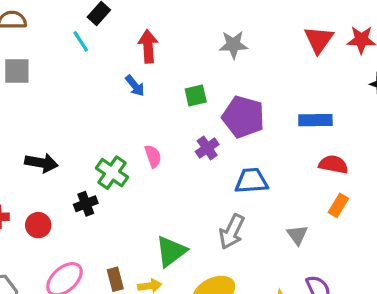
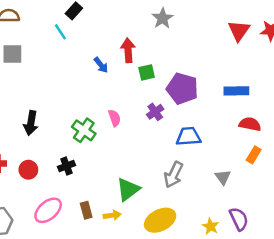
gray star: (233, 45) -> (163, 18), moved, turned -30
red arrow: (148, 46) -> (128, 50), moved
black arrow: (41, 163) -> (31, 123), turned 90
black cross: (86, 204) -> (67, 166), moved

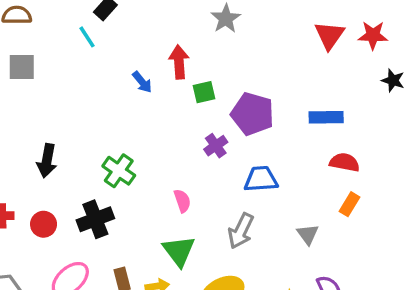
pink semicircle: (115, 118) -> (182, 201), moved
black cross: (67, 166) -> (95, 219), size x1.5
green triangle: (128, 189) -> (179, 251), turned -30

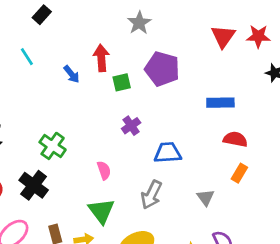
cyan line: (87, 37) -> (27, 57), moved
purple pentagon: (253, 114) -> (162, 69), moved
black cross: (95, 219) -> (34, 185), turned -32

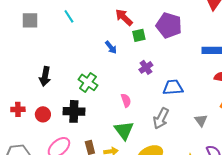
red arrow: (101, 58) -> (124, 17), turned -42
blue arrow: (72, 74) -> (111, 47), moved
black cross: (34, 185) -> (74, 111), turned -35

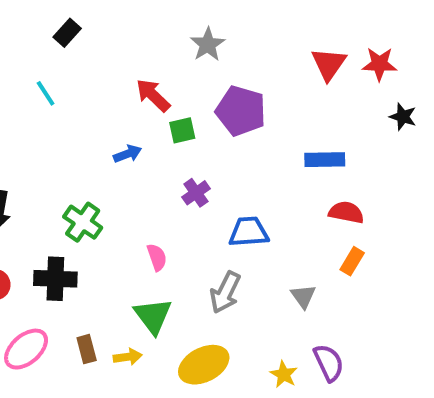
blue arrow: (111, 47) -> (128, 154), turned -72

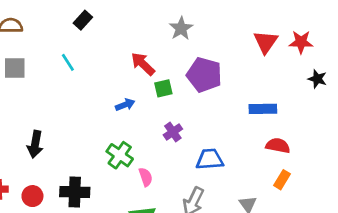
green cross: (83, 222) -> (120, 155), moved

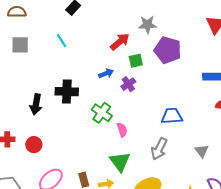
gray star: (181, 28) -> (147, 25), moved, turned 30
red arrow: (143, 64) -> (120, 42), turned 96
purple cross: (173, 132) -> (128, 84), moved
black cross: (75, 192) -> (67, 92), moved

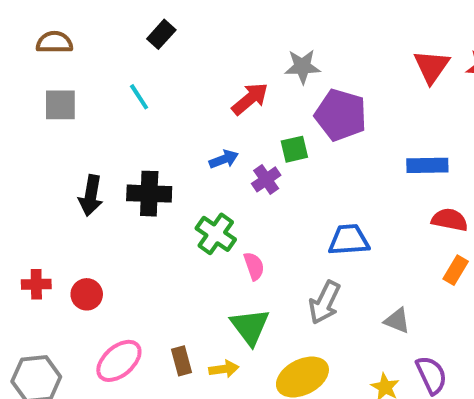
green square: (136, 61) -> (294, 149), moved
black arrow: (36, 104) -> (91, 196), moved
gray triangle: (202, 151) -> (397, 321), moved, turned -32

